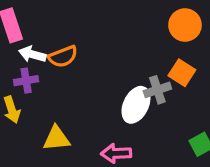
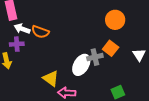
orange semicircle: (63, 57) -> (40, 32), turned 36
yellow triangle: (57, 139) -> (51, 79), moved, turned 36

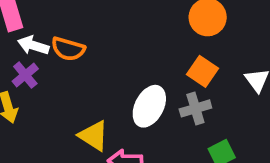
purple cross: (17, 44) -> (25, 75), turned -32
gray cross: (95, 57) -> (195, 108), moved

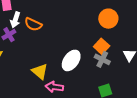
white arrow: (33, 45) -> (15, 20), turned -98
gray cross: (195, 108) -> (102, 59), moved, turned 35

